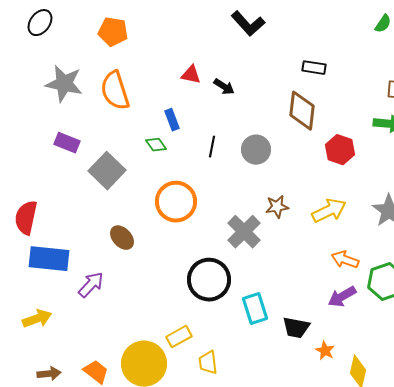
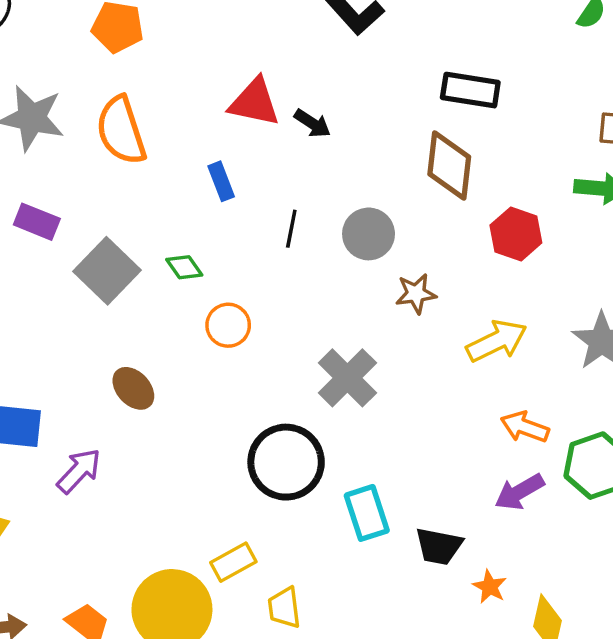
black rectangle: (314, 68) -> (470, 90), size x1.4
red triangle: (191, 75) -> (254, 102), size x1.5
green diamond: (156, 145) -> (184, 267), moved
orange circle: (176, 202) -> (228, 325), size x0.6
brown star: (277, 207) -> (416, 294), moved

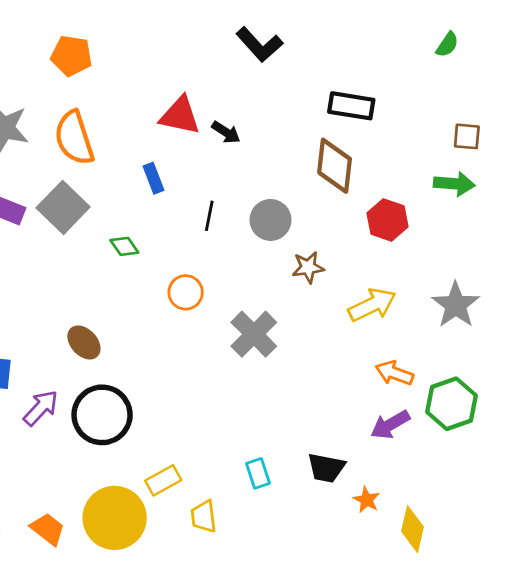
gray square: (107, 271) -> (63, 207), moved
orange circle: (228, 325) -> (186, 292), moved
black circle: (286, 462) -> (102, 415), moved
cyan rectangle: (367, 513) -> (258, 473), moved, size x0.7

